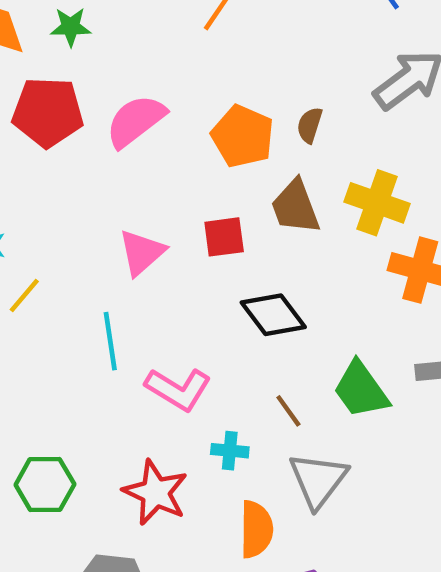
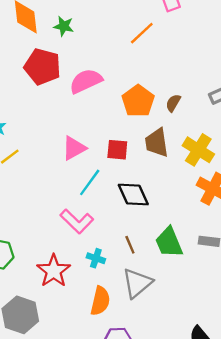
cyan line: (110, 341) -> (90, 182), moved, turned 32

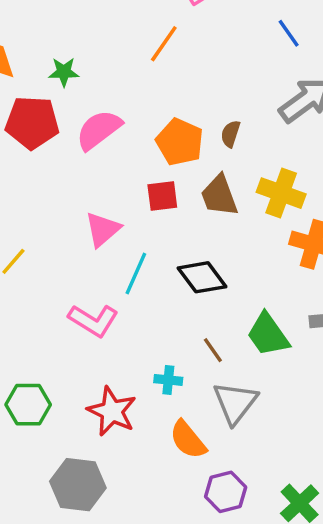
green star: (64, 26) -> (64, 72), moved
red square: (117, 150) -> (162, 196), moved
pink L-shape: (77, 221) -> (93, 320), moved
orange semicircle: (100, 301) -> (188, 440), turned 140

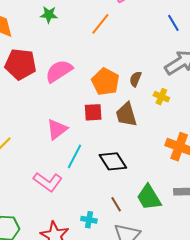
green star: (64, 72) -> (49, 15), moved
yellow cross: (281, 193) -> (161, 97), moved, size x0.6

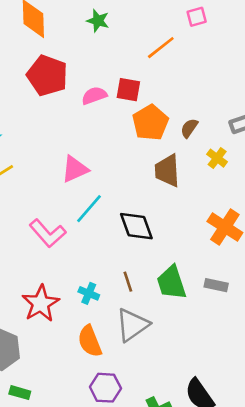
pink semicircle: (59, 71) -> (94, 96), size x0.7
red square: (93, 112) -> (128, 90), moved

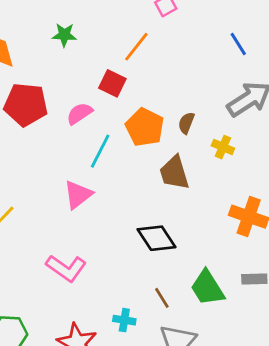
red square: (128, 90) -> (112, 83), moved, turned 30
cyan line: (89, 209) -> (100, 151), moved

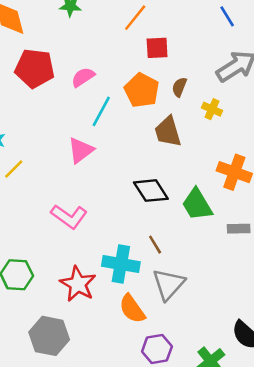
red square: (112, 83) -> (157, 48), moved, turned -30
green trapezoid: (207, 288) -> (197, 204), moved
cyan cross: (124, 320) -> (121, 264), size x1.8

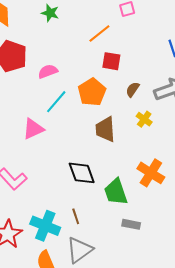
brown semicircle: (179, 87) -> (133, 89), moved
gray rectangle: (239, 229) -> (131, 224), moved

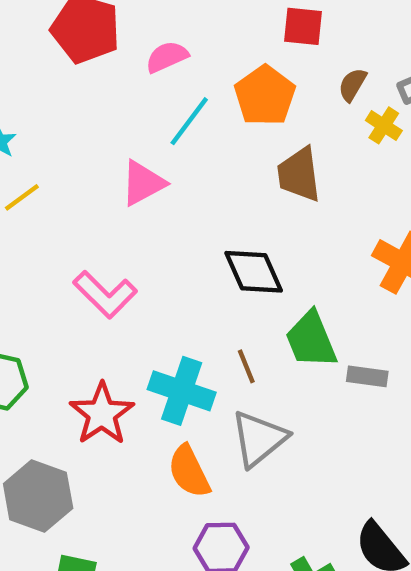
yellow cross: (144, 119) -> (384, 125), moved
green trapezoid: (116, 192) -> (311, 340), moved

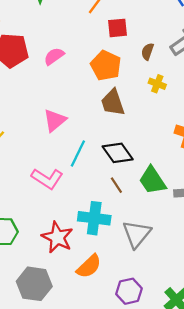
cyan line: (189, 121) -> (78, 153), moved
yellow cross: (384, 125) -> (157, 84), moved
brown trapezoid: (299, 174) -> (113, 102), moved
brown line: (246, 366) -> (116, 185), moved
orange semicircle: (189, 471) -> (89, 266), moved, turned -96

